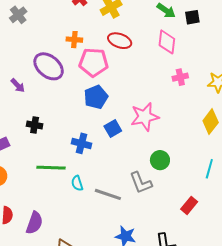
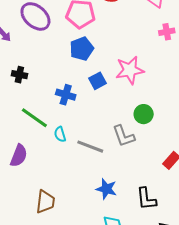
green line: (51, 168) -> (34, 118), turned 32
purple semicircle: (34, 223) -> (19, 156), moved

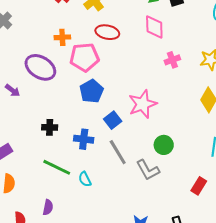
black cross: (19, 75) -> (50, 127), moved
gray line: (90, 147) -> (118, 152), moved, turned 48
purple semicircle: (19, 156) -> (48, 207), size x0.7

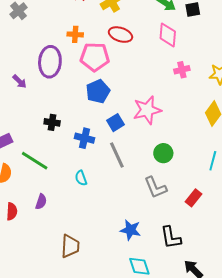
purple ellipse: (40, 67) -> (50, 62), turned 56
green line: (57, 167) -> (35, 161), moved
gray L-shape: (148, 170) -> (155, 187), moved

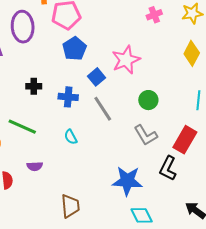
red rectangle: (193, 198) -> (185, 140), size x1.5
purple semicircle: (41, 202) -> (35, 166), turned 77
blue star: (130, 230) -> (127, 181), size x1.4
black L-shape: (171, 238) -> (168, 168), moved, turned 45

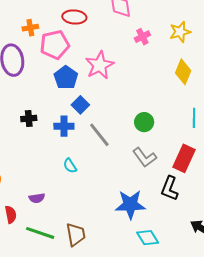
pink star: (126, 60) -> (100, 65), moved
blue square: (96, 77) -> (80, 105), moved
green line: (22, 127) -> (40, 233), moved

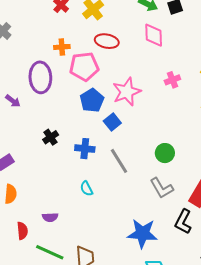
pink cross: (142, 37) -> (172, 80), moved
blue square: (80, 105) -> (112, 122), moved
black cross: (29, 119) -> (51, 137), turned -35

